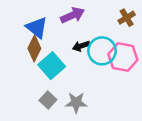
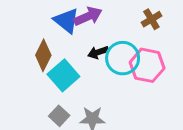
blue triangle: (37, 28) -> (66, 21), moved

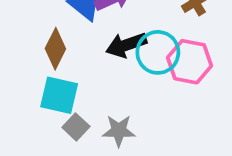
black arrow: (98, 52) -> (126, 45), size x1.5
cyan square: (63, 75) -> (59, 95), moved, turned -36

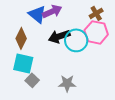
pink hexagon: (190, 62) -> (96, 32), moved
gray star: (119, 131) -> (67, 83), moved

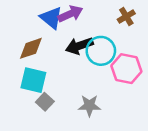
pink hexagon: (96, 32) -> (126, 69), moved
brown diamond: (21, 38) -> (31, 48), turned 45

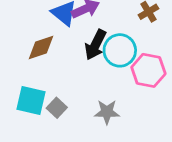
black arrow: (79, 46) -> (95, 45), turned -44
cyan square: (33, 80) -> (31, 101), moved

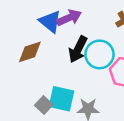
cyan square: (31, 101) -> (61, 99), moved

